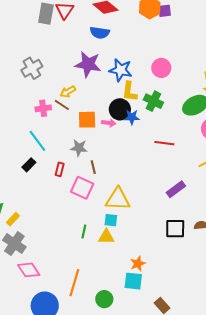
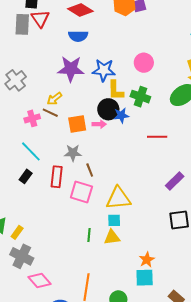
red rectangle: (60, 169) -> (57, 177), size x1.5

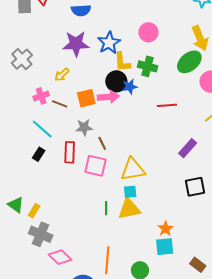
blue star: (104, 70) -> (109, 43), turned -30
brown line: (50, 113) -> (60, 104), moved
pink arrow: (99, 124) -> (108, 97), size x1.5
yellow triangle: (112, 237) -> (129, 209), size x1.4

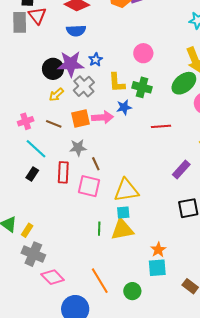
blue star: (109, 43) -> (96, 60), moved, size x0.6
gray cross: (22, 59) -> (84, 86), moved
black circle: (116, 81) -> (53, 69), moved
pink cross: (41, 96) -> (26, 121), moved
orange line: (107, 260) -> (100, 281), turned -36

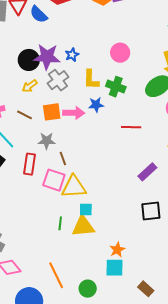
blue semicircle: (76, 31) -> (39, 14), moved, turned 42
yellow triangle: (126, 190) -> (74, 187), moved

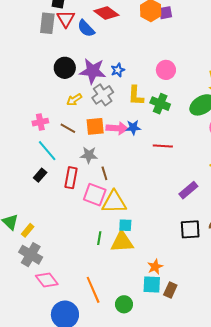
black circle: (29, 60) -> (65, 68), moved
blue star: (96, 105) -> (133, 127), moved
red line: (131, 127) -> (163, 146), moved
brown rectangle: (146, 289) -> (170, 290), moved, turned 70

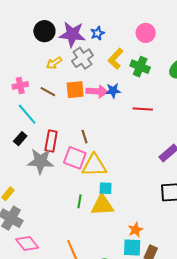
yellow L-shape: (136, 96) -> (116, 59), turned 40
gray star: (89, 155) -> (40, 161), moved, size x1.5

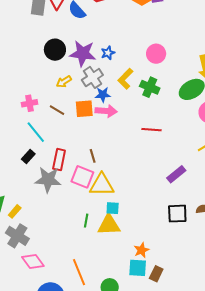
blue star: (113, 91) -> (103, 95), moved

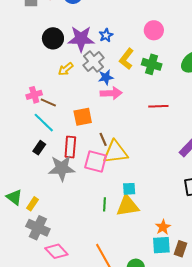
orange square: (84, 109) -> (83, 117), moved
brown line: (57, 110) -> (48, 102), moved
yellow triangle: (102, 185) -> (115, 152), moved

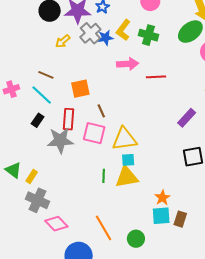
blue star: (106, 77) -> (106, 38), moved
pink arrow: (111, 93) -> (128, 64), moved
pink cross: (34, 95) -> (11, 89), moved
yellow triangle: (115, 152) -> (124, 139), moved

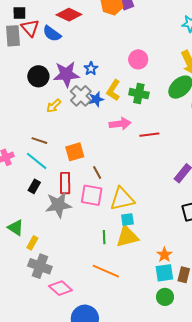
green triangle: (13, 170) -> (16, 228), moved
orange line: (104, 228) -> (106, 271), moved, turned -32
green circle: (136, 239) -> (165, 297), moved

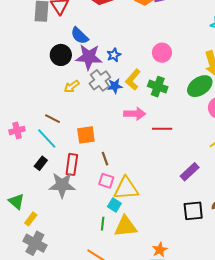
blue semicircle: (52, 34) -> (80, 36), moved
pink square: (92, 195) -> (106, 181), moved, size x0.7
cyan square: (127, 220) -> (114, 205), moved, turned 32

